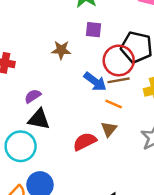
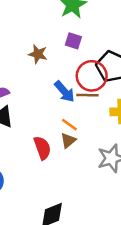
orange line: (114, 104) -> (69, 125), moved
red semicircle: (85, 142) -> (42, 148), turned 85

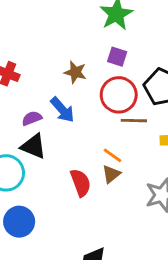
red circle: (92, 76) -> (119, 95), moved
blue arrow: (64, 92) -> (62, 110), moved

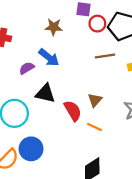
red circle: (119, 95) -> (97, 24), moved, size x0.6
black triangle: (33, 146) -> (45, 93), moved
orange line: (112, 155) -> (94, 127), moved

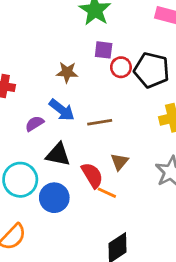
brown line: (105, 56) -> (100, 122), moved
orange line: (94, 127) -> (107, 193), moved
blue circle: (31, 149) -> (54, 198), moved

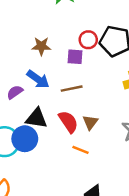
purple square: (104, 50) -> (75, 57), moved
red semicircle: (92, 175) -> (68, 122), moved
blue circle: (54, 198) -> (25, 139), moved

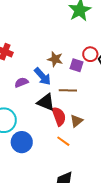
brown star: (41, 46) -> (55, 59), moved
black triangle: (36, 118) -> (46, 102), moved
blue circle: (25, 139) -> (22, 142), moved

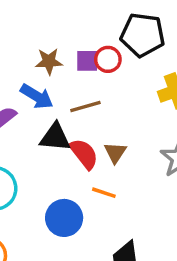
red circle: (90, 54) -> (108, 59), moved
blue circle: (22, 142) -> (64, 218), moved

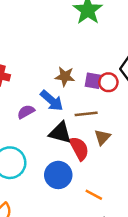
brown triangle: (115, 153) -> (102, 137), moved
orange line: (104, 193) -> (94, 195), moved
blue circle: (64, 218) -> (58, 175), moved

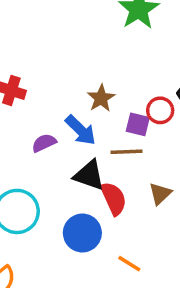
brown star: (65, 76) -> (101, 98), turned 30
purple square: (93, 81) -> (138, 124), moved
brown triangle: (102, 137) -> (160, 194), moved

